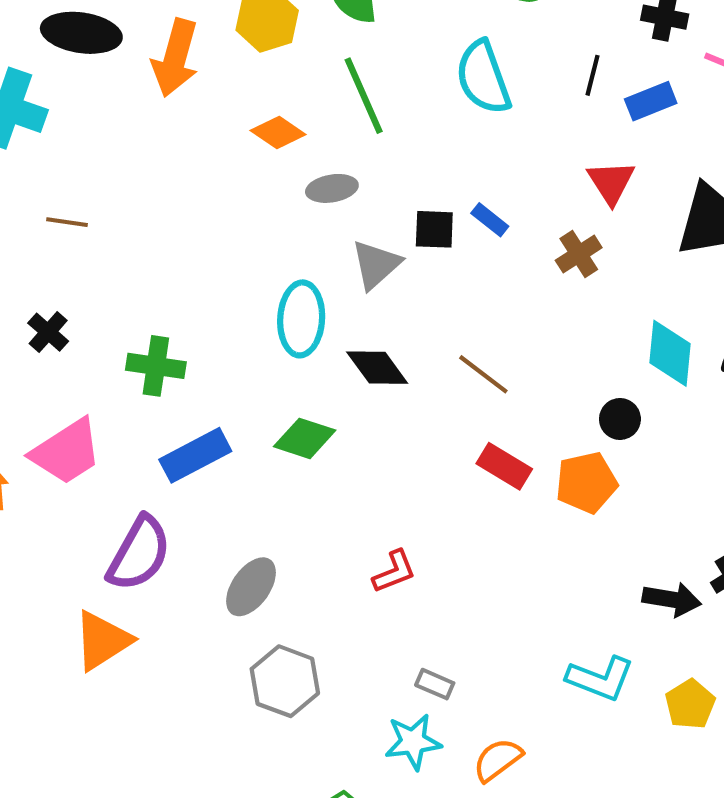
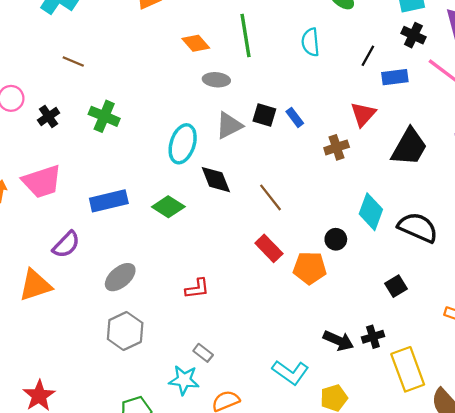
cyan semicircle: (483, 77) -> (310, 42), size x0.7
green cross: (156, 366) -> (104, 116), moved
purple semicircle: (139, 553) -> (66, 245), size x0.7

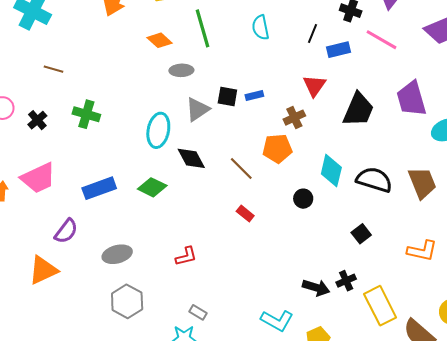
blue rectangle: (295, 117) -> (254, 95), turned -60
red rectangle: (269, 248) -> (245, 213), size x0.7
orange pentagon: (310, 268) -> (277, 149), moved
gray ellipse: (120, 277) -> (117, 254), turned 32

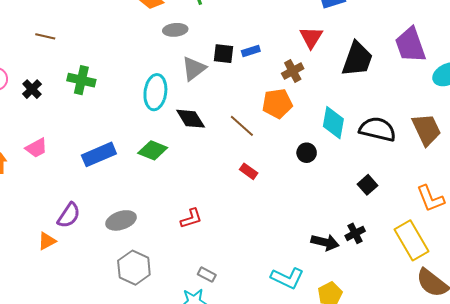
pink trapezoid: (38, 178) -> (36, 148), size x0.6
purple semicircle: (66, 231) -> (69, 215), moved
orange L-shape: (422, 251) -> (430, 199), turned 60
orange triangle: (43, 270) -> (47, 241), size x0.6
yellow rectangle: (380, 306) -> (411, 240), moved

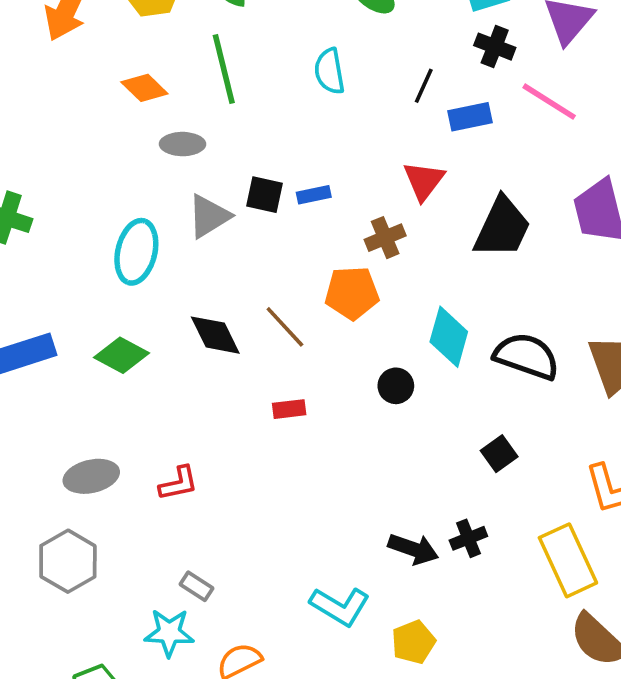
black diamond: (191, 119) -> (215, 335), moved
red rectangle: (249, 171) -> (289, 409), turned -48
gray ellipse: (121, 220) -> (91, 476), moved

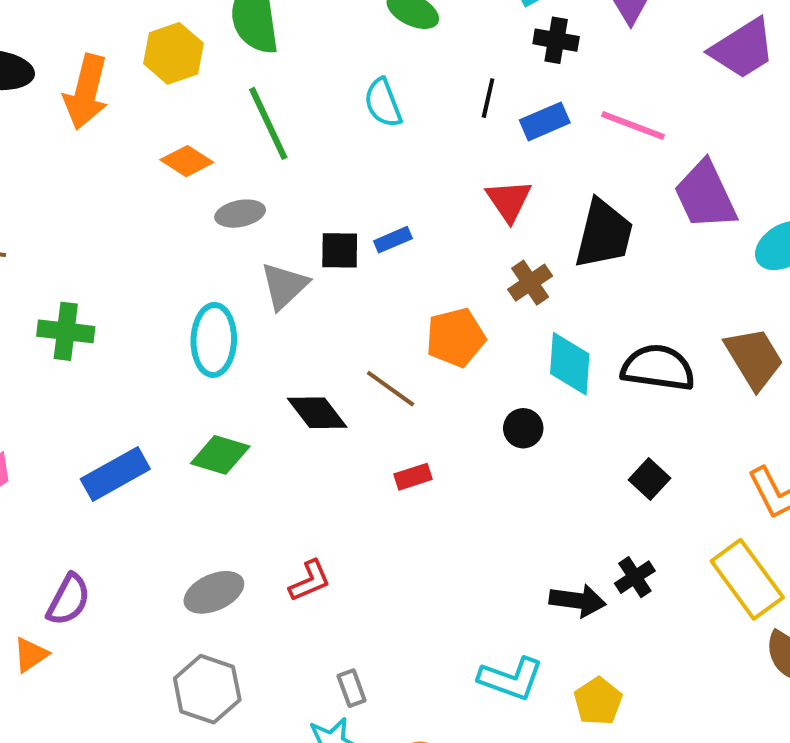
pink line: (549, 102) -> (633, 125), moved
brown cross: (385, 238) -> (530, 283), moved
gray rectangle: (197, 586) -> (352, 688), turned 48

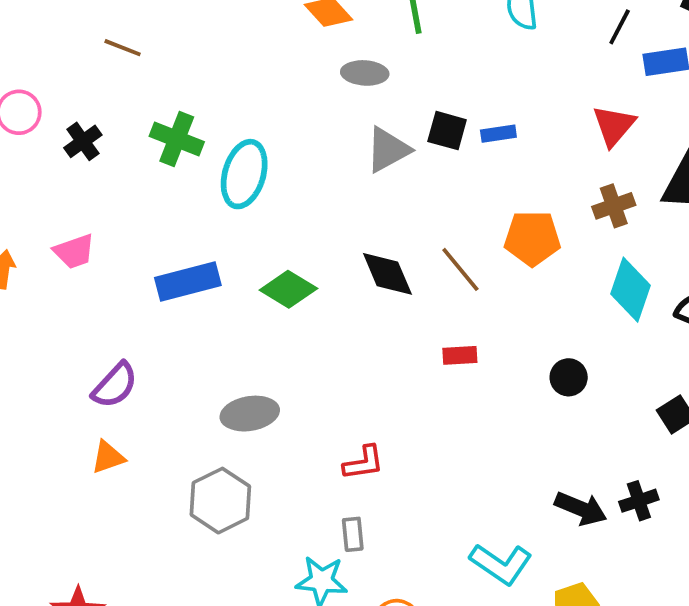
cyan ellipse: (214, 340) -> (244, 174), moved
black circle: (523, 428) -> (569, 377), moved
red L-shape: (310, 581) -> (364, 463), moved
orange triangle: (31, 655) -> (108, 457), moved

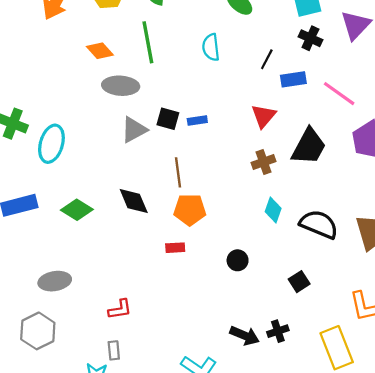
gray ellipse: (365, 73) -> (121, 86), size x1.4
orange pentagon: (532, 238) -> (190, 210), moved
brown line: (460, 269) -> (178, 172), moved, turned 32
cyan diamond: (631, 290) -> (273, 210), size x0.7

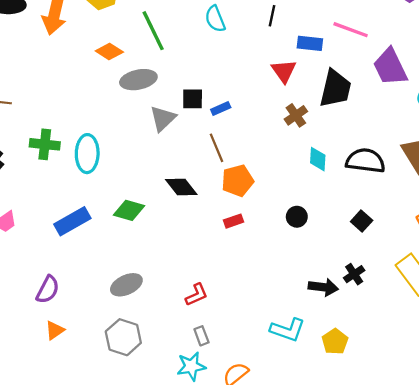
blue rectangle: (293, 79) -> (310, 43), moved, turned 30
blue rectangle: (197, 121) -> (221, 108), moved

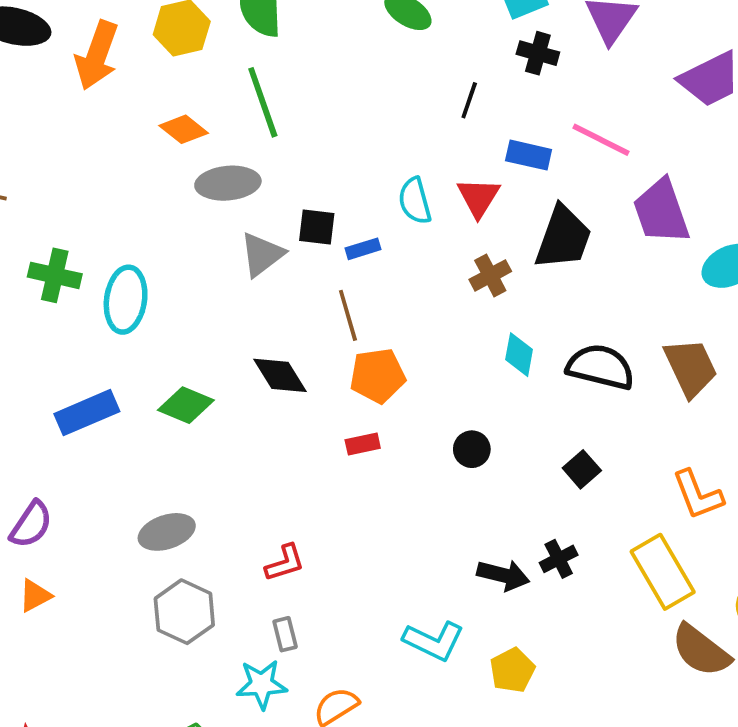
cyan semicircle: (215, 19) -> (415, 201), moved
gray hexagon: (123, 337) -> (184, 612), moved

